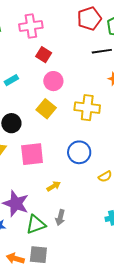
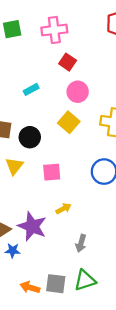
pink square: (32, 154) -> (52, 172), size x0.7
yellow arrow: (54, 186) -> (63, 209), moved
green triangle: (36, 224) -> (85, 280), moved

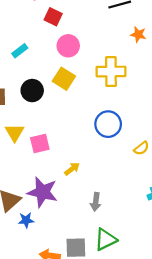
black circle: (30, 137) -> (32, 91), moved
pink square: (52, 172) -> (40, 143), moved

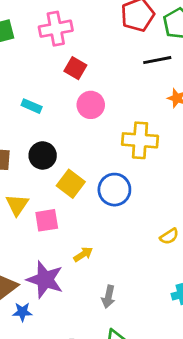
cyan rectangle: (20, 51) -> (32, 106), turned 56
yellow square: (64, 79) -> (71, 184), moved
blue circle: (108, 124) -> (114, 190), moved

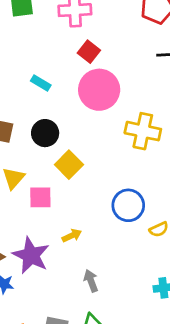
pink circle: (91, 105) -> (99, 90), size x1.5
blue circle: (114, 190) -> (128, 205), moved
gray arrow: (108, 297) -> (91, 281), turned 140

